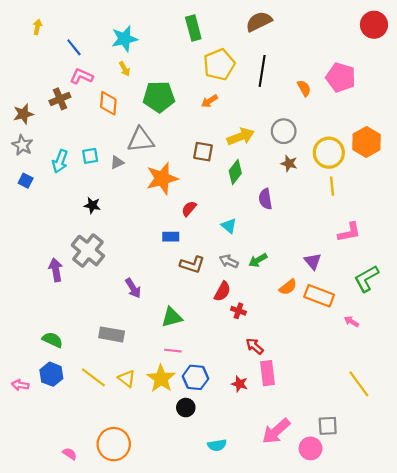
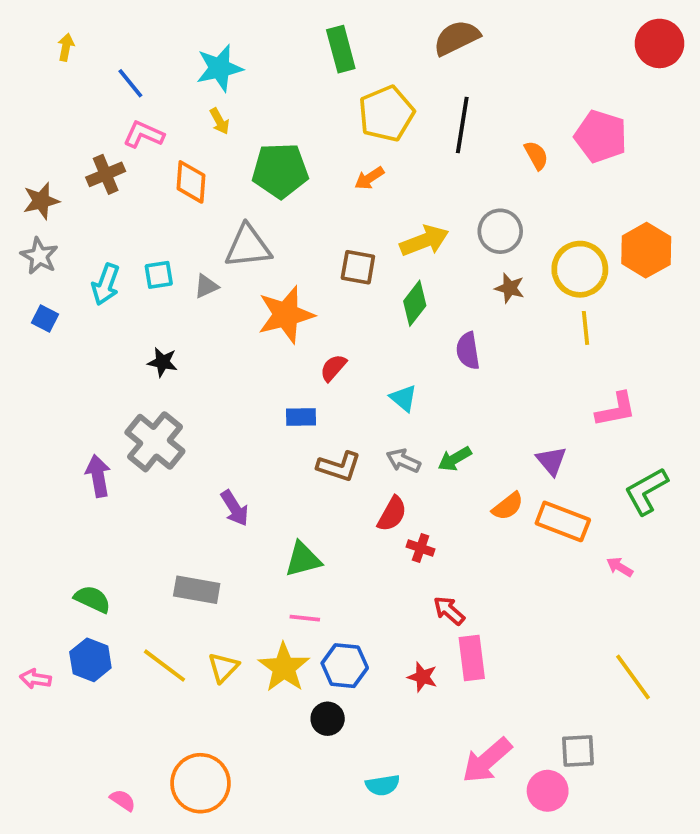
yellow triangle: (127, 379) -> (223, 667), turned 36

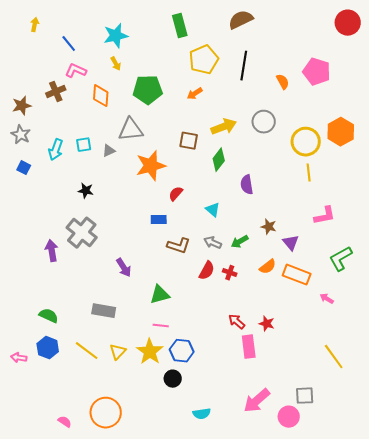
brown star: (510, 288) -> (269, 227), moved
red cross: (421, 548) -> (230, 273), moved
red star: (422, 677) -> (267, 324), moved

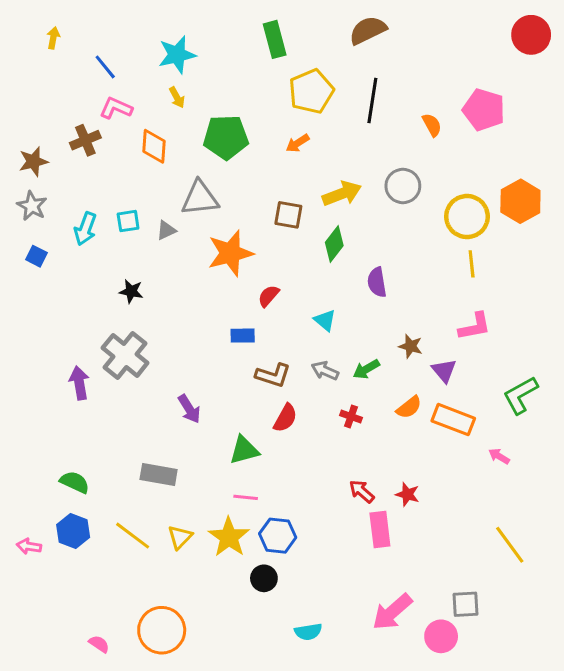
pink L-shape: (325, 216) -> (475, 326), moved
red semicircle: (207, 271) -> (285, 418), moved

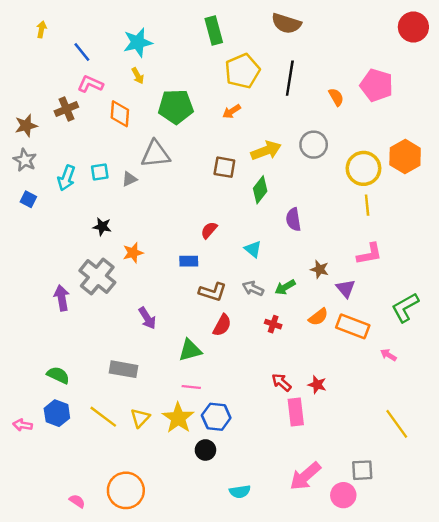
brown semicircle: (368, 30) -> (286, 23), turned -136
orange star: (230, 253) -> (133, 253), moved, size x0.6

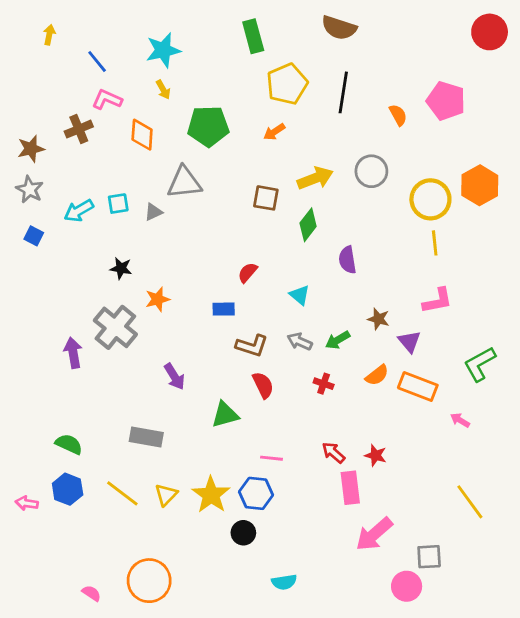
cyan arrow: (66, 178) -> (79, 211), turned 40
red semicircle: (222, 325) -> (263, 385), turned -55
pink line: (191, 387) -> (272, 458), moved
pink arrow: (305, 476) -> (374, 534), moved

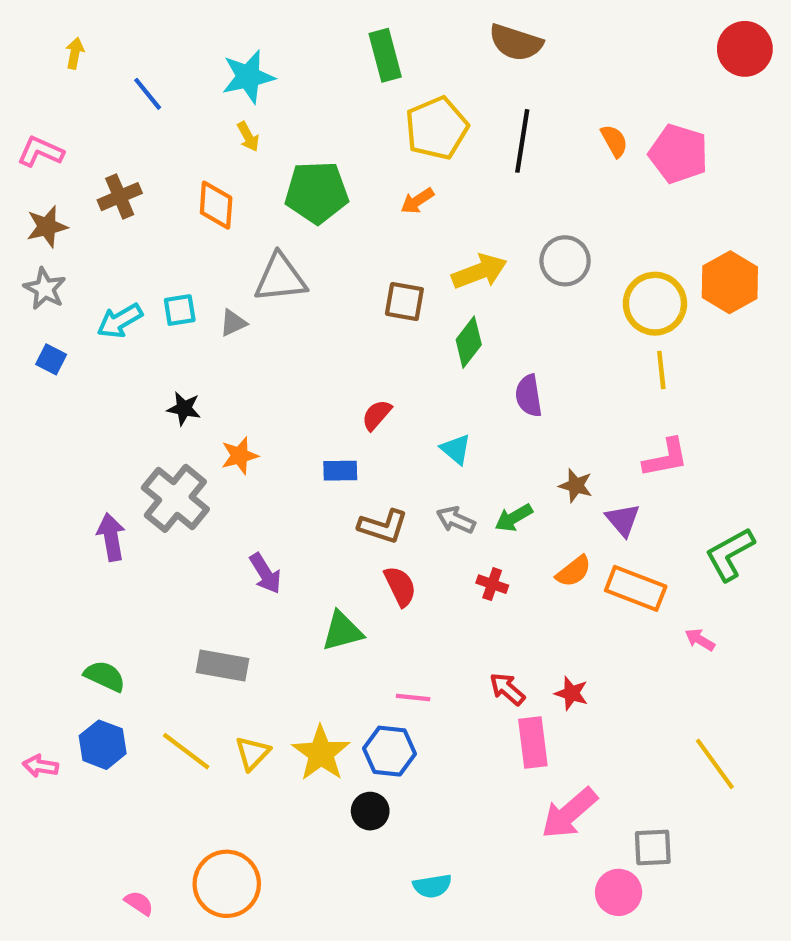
pink L-shape: (107, 99) -> (40, 152), moved
orange semicircle: (398, 115) -> (614, 141), moved

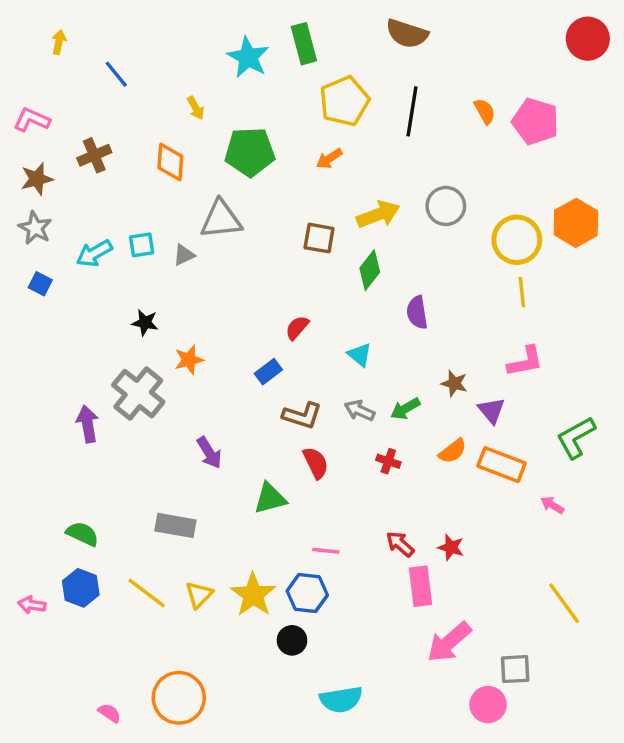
cyan star: (248, 77) -> (248, 57), moved, turned -30
blue rectangle: (340, 471) -> (268, 372), turned -36
cyan semicircle: (432, 886) -> (341, 699), size x1.4

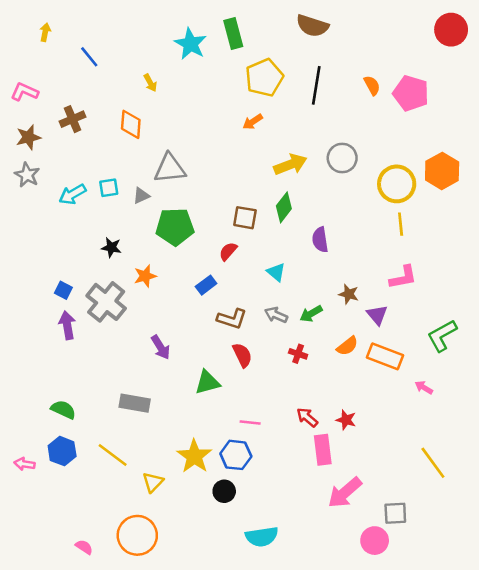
green pentagon: (250, 152) -> (175, 227), moved
brown square: (319, 238) -> (245, 218), moved
blue square: (40, 284) -> (63, 290), moved
yellow triangle: (199, 595) -> (153, 482), moved

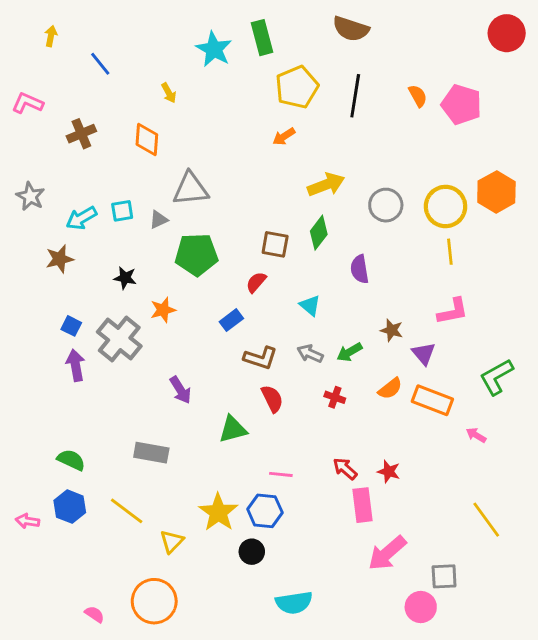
brown star: (28, 137) -> (60, 259), moved
gray circle: (342, 158) -> (386, 205), moved

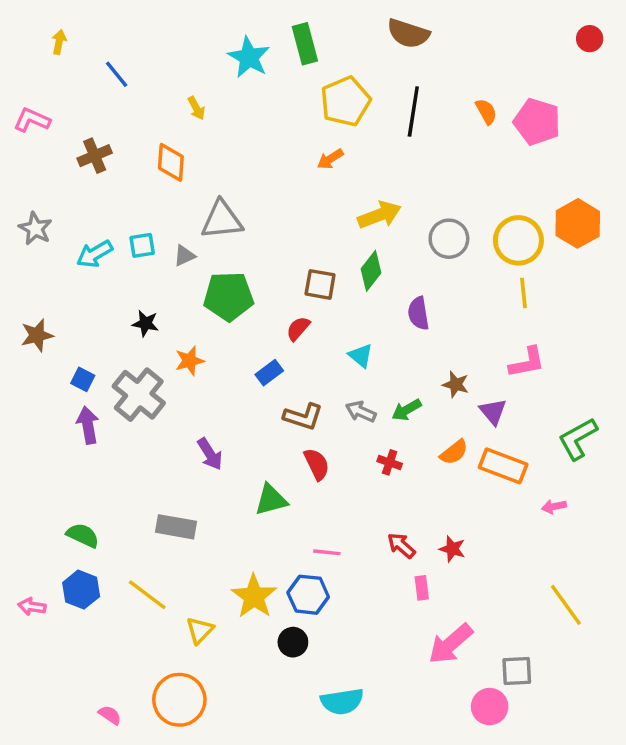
red circle: (507, 33) -> (590, 39), size x0.6
brown star: (60, 259) -> (37, 335), moved
pink arrow: (476, 435) -> (554, 507), turned -42
pink rectangle: (362, 505) -> (422, 588), size x0.6

